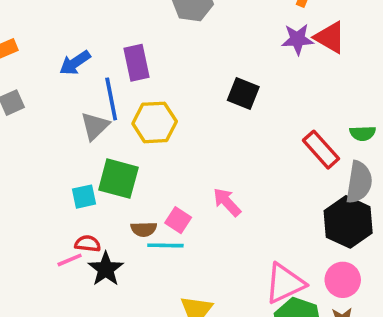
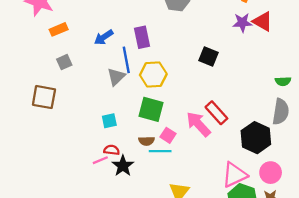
red rectangle: (321, 150) -> (216, 113), moved
green square: (118, 179) -> (151, 109), moved
pink arrow: (227, 202) -> (198, 124), size x1.4
black hexagon: (348, 222) -> (256, 138), moved

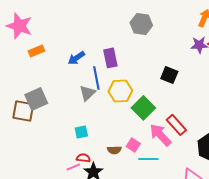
gray square: (64, 62) -> (36, 99), moved, size x1.6
green square: (151, 109) -> (143, 108), moved, turned 30
cyan line: (160, 151) -> (148, 159), moved

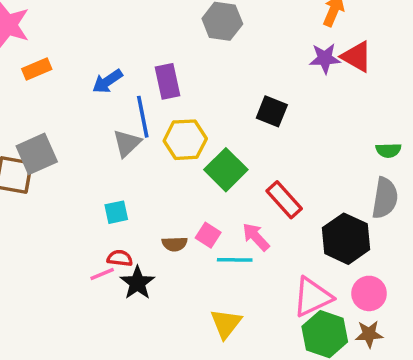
pink arrow: (160, 135) -> (256, 237), moved, size x0.7

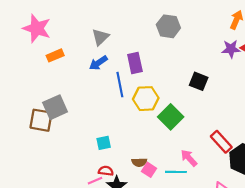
gray triangle: (127, 143) -> (100, 37), moved
red rectangle: (284, 200) -> (221, 142), moved
pink square: (208, 235) -> (149, 170), moved

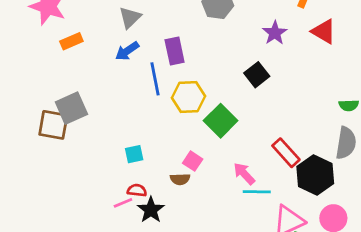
purple star: (231, 49) -> (275, 33), moved, turned -30
black square: (199, 81) -> (257, 75), turned 30
pink square: (149, 170) -> (193, 161), moved
cyan line: (176, 172) -> (257, 192), moved

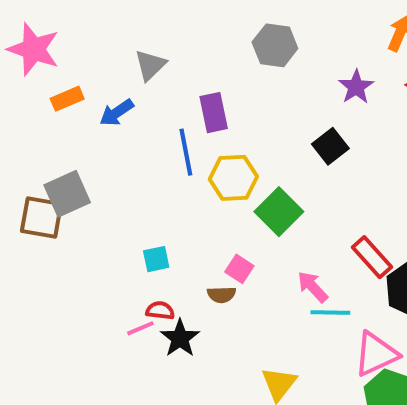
blue arrow: (127, 51) -> (117, 113), moved

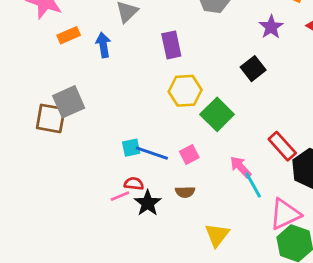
blue arrow: (117, 113) -> (103, 45), turned 115
blue line: (186, 152) -> (152, 153), moved, turned -60
pink square: (239, 269) -> (189, 155), turned 30
brown semicircle: (222, 295) -> (185, 192), moved
cyan line: (330, 312) -> (253, 185), turned 60

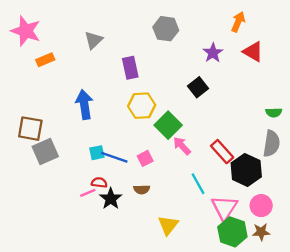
blue arrow: (103, 45) -> (84, 104), moved, size x1.4
gray square: (69, 102) -> (45, 152), moved
pink arrow: (241, 167) -> (182, 146), moved
pink triangle: (285, 214) -> (224, 208), turned -32

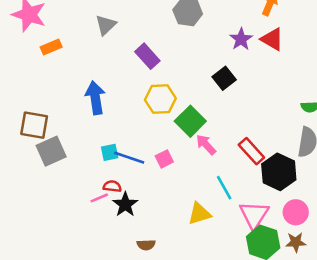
red triangle: (253, 52) -> (272, 39), moved
purple rectangle: (130, 68) -> (147, 56), turned -30
brown semicircle: (142, 189) -> (146, 245), moved
yellow triangle: (168, 225) -> (199, 214), moved, turned 35

